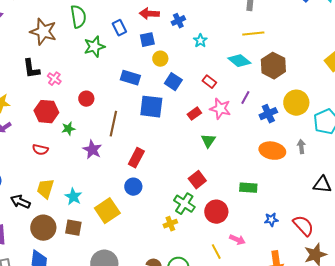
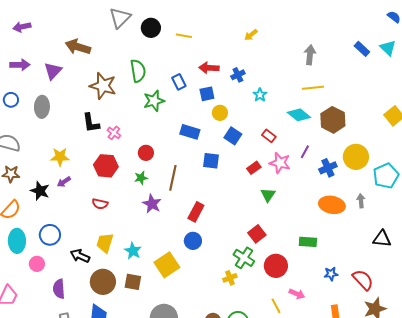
blue square: (151, 107) -> (211, 161), size x0.7
green star: (68, 129) -> (141, 178), moved

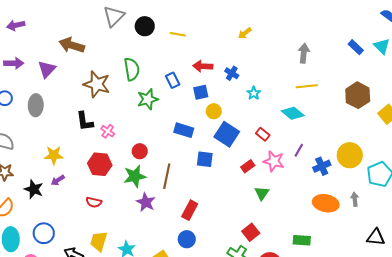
blue cross: (238, 75) -> (232, 73), turned -32
brown hexagon: (333, 120) -> (358, 95), moved
blue square: (233, 136) -> (227, 134), size x1.4
green star: (141, 178) -> (135, 176), size x1.6

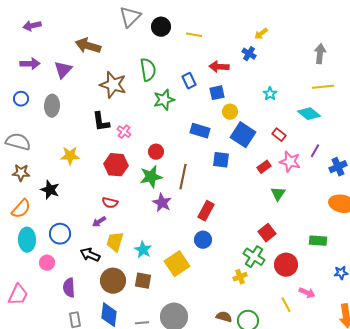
blue cross: (232, 73) -> (249, 54), moved
purple arrow: (58, 180) -> (99, 222), moved

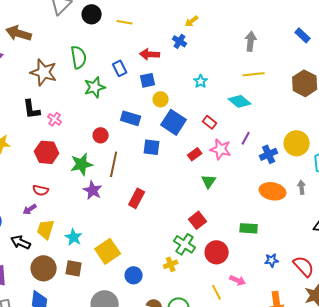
red circle: (156, 152) -> (101, 135), moved
blue circle: (203, 240) -> (134, 275), moved

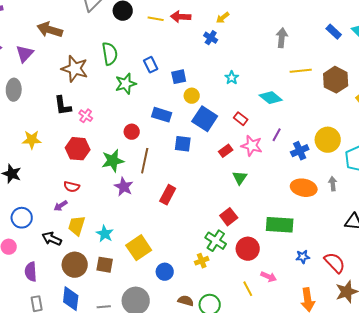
red arrow: (150, 54) -> (181, 17), moved
yellow line: (254, 74) -> (301, 71), moved
green rectangle: (249, 228) -> (280, 225), size x1.5

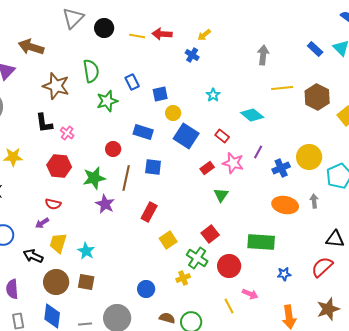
blue square: (183, 144) -> (153, 167), moved
yellow square: (139, 248) -> (168, 240), moved, size x0.7
red semicircle: (335, 263) -> (322, 267), moved, turned -90

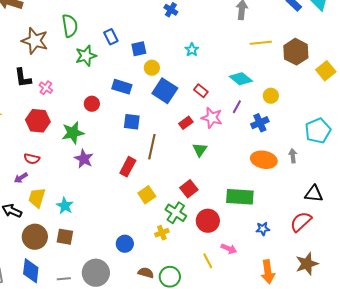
cyan diamond: (252, 115) -> (241, 79), moved
yellow circle: (309, 157) -> (271, 96), moved, size x0.6
brown line: (126, 178) -> (152, 147), moved

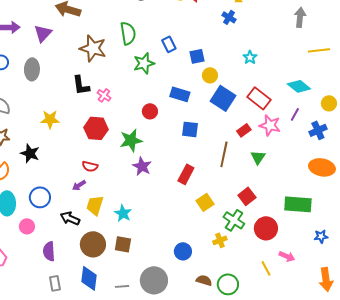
red rectangle: (201, 91) -> (259, 98), size x1.6
brown line: (152, 147) -> (224, 154), moved

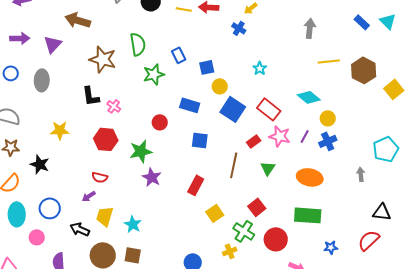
yellow circle: (329, 103) -> (328, 118), moved
purple line: (295, 114) -> (305, 136), moved
orange ellipse: (322, 167) -> (310, 177), moved

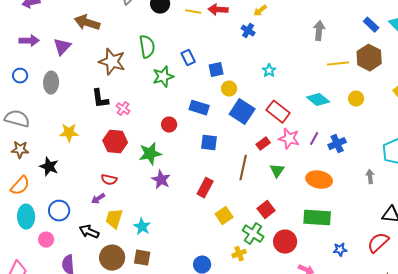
brown hexagon: (364, 70) -> (369, 58), moved
yellow circle: (328, 118) -> (356, 99), moved

